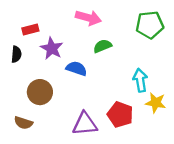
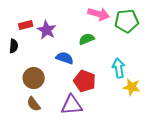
pink arrow: (88, 18) -> (99, 14), moved
purple star: (52, 48) -> (47, 30), moved
red pentagon: (120, 114) -> (85, 81), moved
brown semicircle: (23, 123) -> (34, 104), moved, turned 35

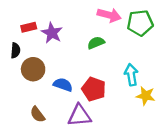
blue semicircle: (65, 58) -> (63, 85), moved
brown circle: (34, 78) -> (33, 69), moved

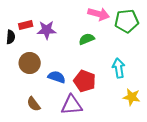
purple star: (52, 33) -> (47, 30), turned -30
black semicircle: (15, 50) -> (11, 37), moved
yellow star: (146, 96) -> (132, 97), moved

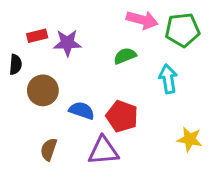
black semicircle: (11, 37) -> (16, 64), moved
cyan arrow: (119, 68) -> (168, 79), moved
brown semicircle: (34, 104) -> (49, 149), turned 56

